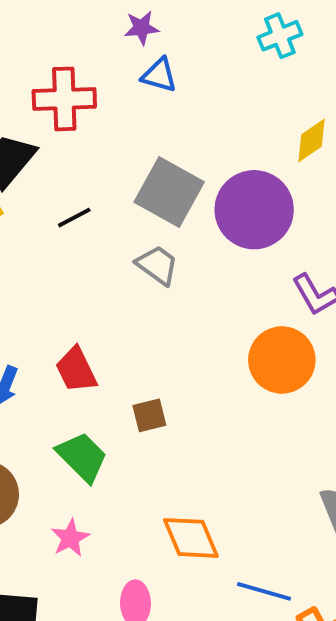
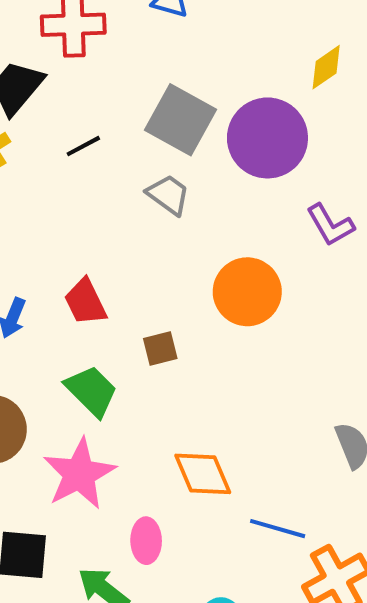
orange circle: (282, 360) -> (247, 292), moved
pink star: (70, 538) -> (79, 474), size x1.8

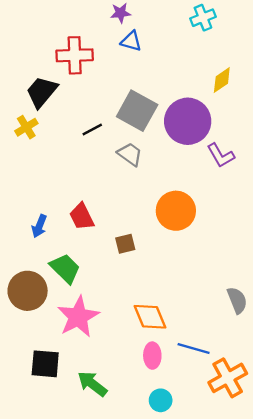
black line: (83, 146) -> (92, 129), moved
purple L-shape: (330, 225) -> (221, 155), moved
green trapezoid: (91, 391) -> (65, 268), moved
pink ellipse: (146, 541) -> (152, 356), moved

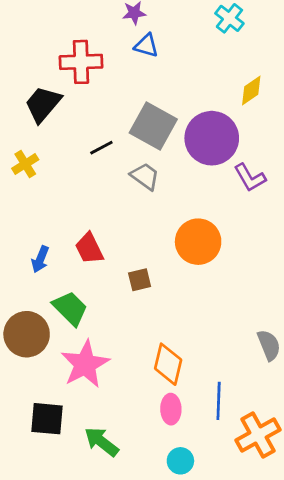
cyan cross: (203, 18) -> (229, 18), turned -30
yellow cross: (26, 127) -> (25, 164), moved
orange diamond: (150, 317) -> (168, 364), turned 36
blue line: (194, 348) -> (219, 401), turned 76

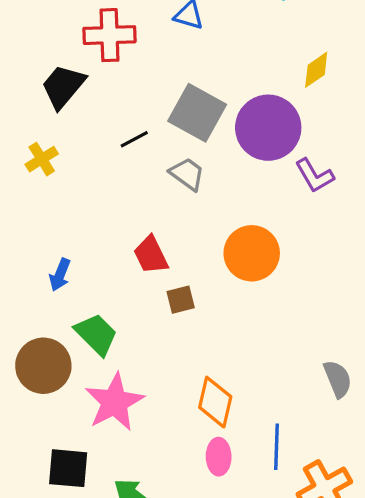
red trapezoid: (89, 248) -> (151, 255), moved

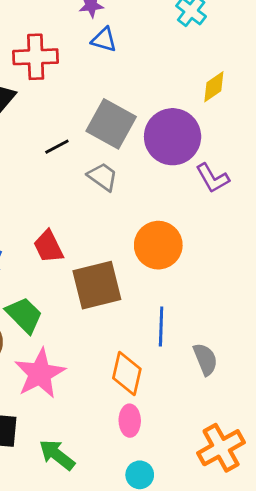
red trapezoid: (151, 255) -> (48, 247), moved
brown square: (181, 300) -> (97, 285), size x2.0
gray semicircle: (338, 379) -> (205, 359), moved
blue line: (276, 447) -> (161, 326), moved

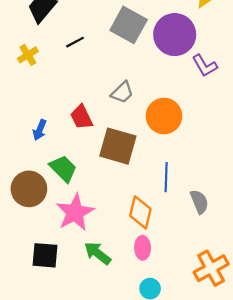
black line: (57, 147) -> (75, 42), moved
gray trapezoid: (103, 177) -> (122, 92), moved, turned 100
brown square: (97, 285) -> (118, 146), turned 30
green arrow: (57, 455) -> (98, 253), moved

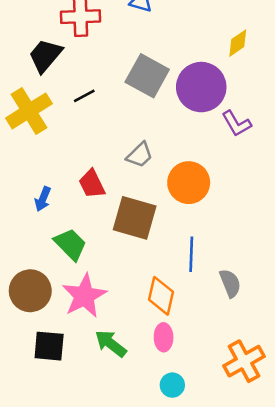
yellow cross: (28, 55) -> (29, 111), size x1.8
brown circle: (29, 189) -> (30, 291), moved

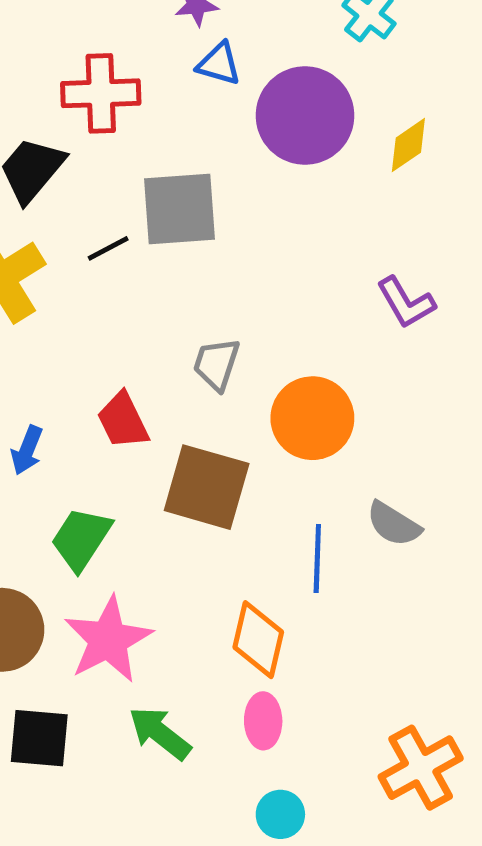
gray square: (147, 76) -> (180, 209), moved, turned -33
purple circle: (201, 87) -> (305, 115), moved
gray trapezoid: (140, 155) -> (216, 364), turned 152
green trapezoid: (70, 244) -> (81, 539), turned -102
gray semicircle: (230, 283) -> (394, 524), moved, turned 144

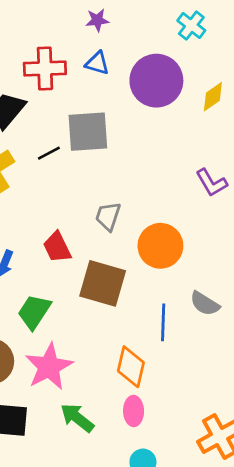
blue triangle: (219, 64) -> (97, 63), moved

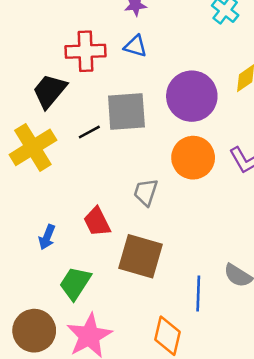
purple circle: (156, 81) -> (192, 96), moved
orange circle: (160, 246) -> (193, 158), moved

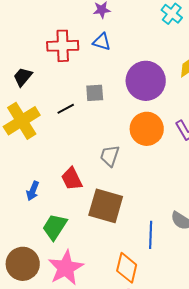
black trapezoid: (50, 91) -> (23, 77), moved, size x0.7
gray square: (126, 112) -> (95, 93), size x0.6

